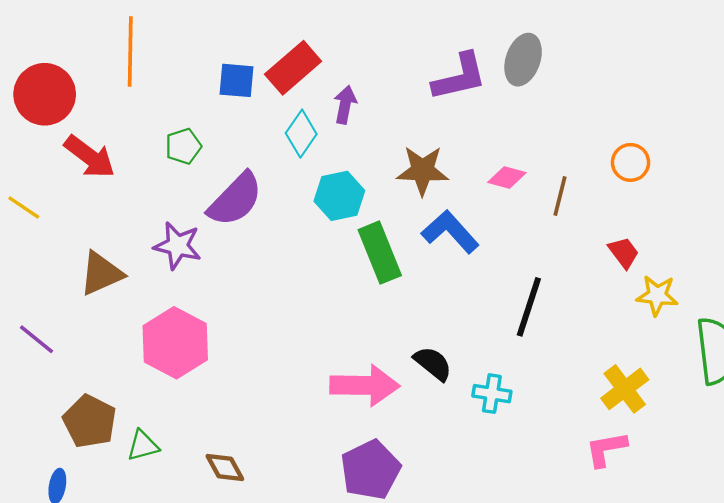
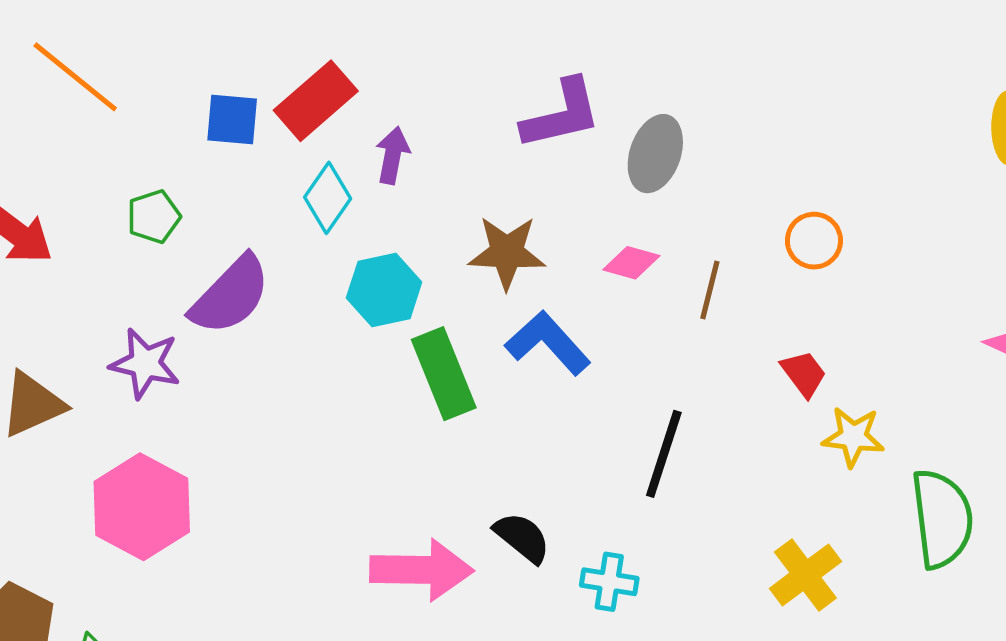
orange line: (130, 52) -> (75, 77), turned -52
gray ellipse: (523, 60) -> (655, 154), moved

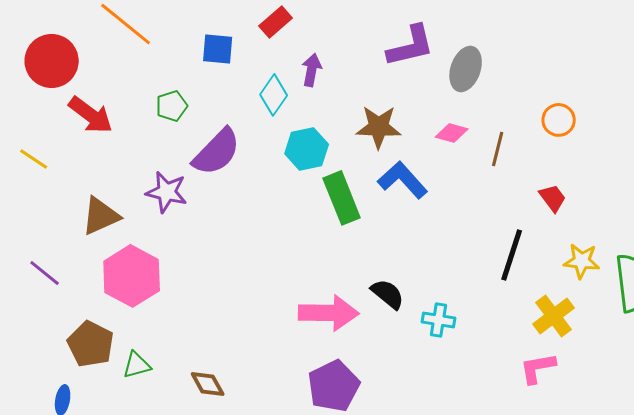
red rectangle: (316, 101) -> (276, 22), moved, size x0.7
yellow star: (853, 437) -> (582, 261), moved
black line: (664, 454) -> (512, 255), moved
pink hexagon: (142, 507) -> (132, 276), moved

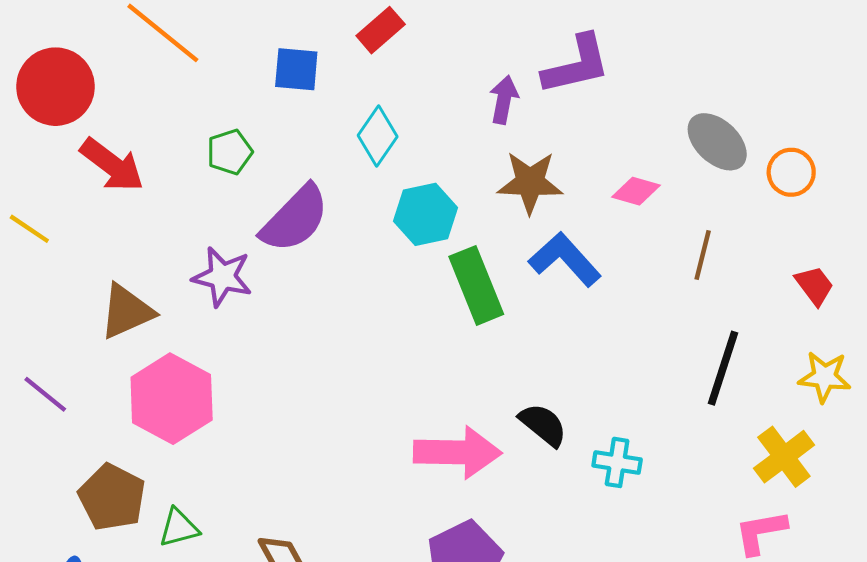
gray ellipse: (466, 69) -> (717, 142), moved, turned -66
purple arrow: (312, 70) -> (504, 100), moved
brown line: (498, 149) -> (703, 255), moved
red trapezoid: (553, 198) -> (814, 285), moved

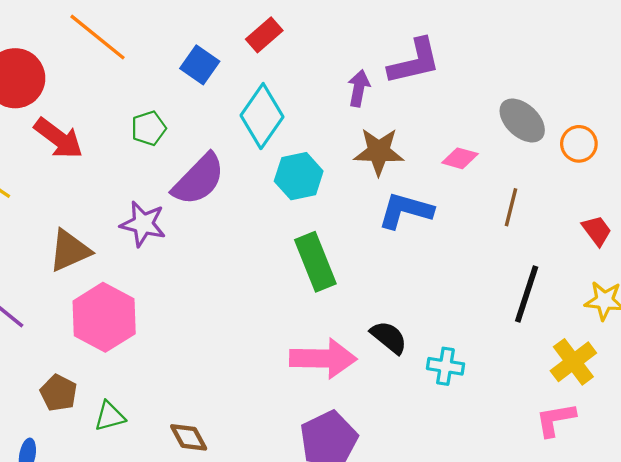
blue square: (296, 69) -> (200, 65), turned 30
cyan diamond: (378, 136) -> (262, 116), size x1.4
blue L-shape: (565, 259) -> (405, 211), turned -32
green rectangle: (476, 285) -> (315, 262), moved
brown pentagon: (112, 497) -> (59, 393), size x0.7

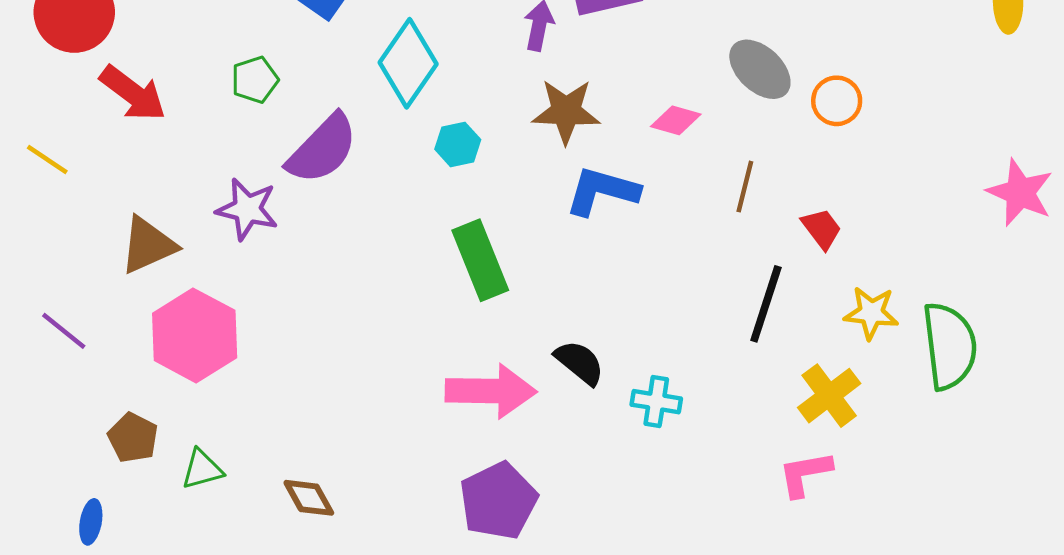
cyan hexagon: (299, 176) -> (458, 144), size x0.7
red trapezoid: (597, 231) -> (822, 229), moved

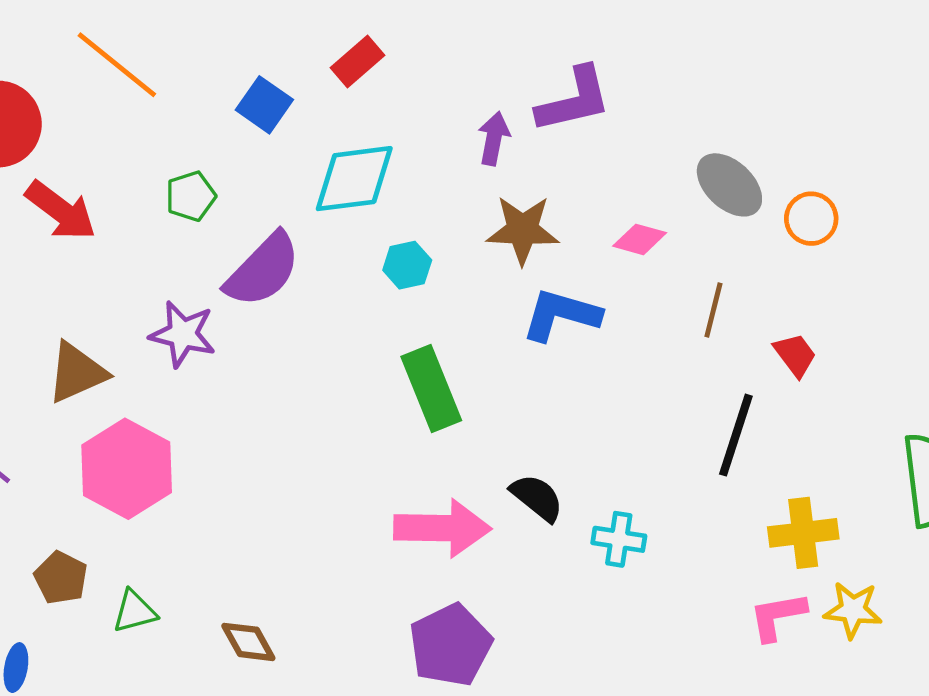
cyan diamond: (408, 63) -> (354, 179), turned 48
yellow star: (871, 313) -> (853, 610), moved
yellow cross: (829, 396) -> (803, 533), turned 30

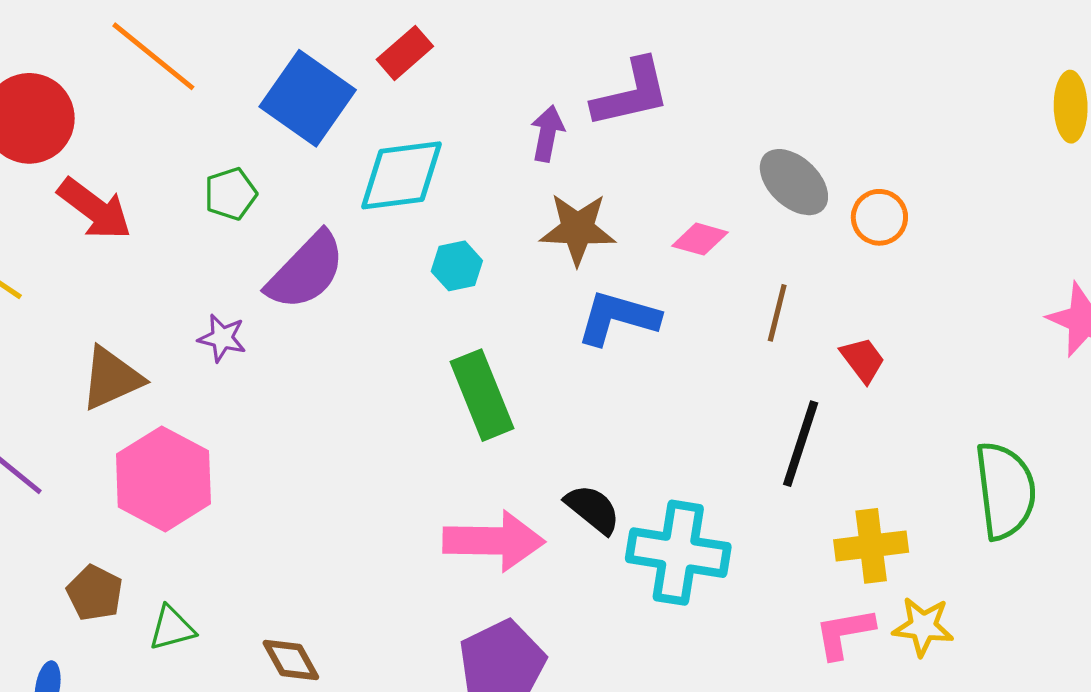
blue square: (264, 105) -> (308, 98), size x1.6
purple star: (183, 334) -> (222, 338), size x0.7
cyan cross: (619, 539) -> (678, 553), size x1.8

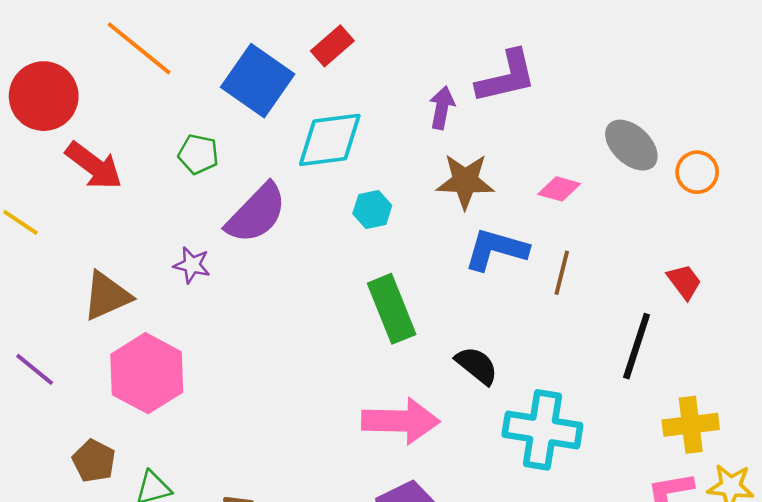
green pentagon: (230, 194) -> (198, 154), turned 30
brown line: (777, 313) -> (562, 273), moved
black semicircle: (593, 509) -> (477, 365), moved

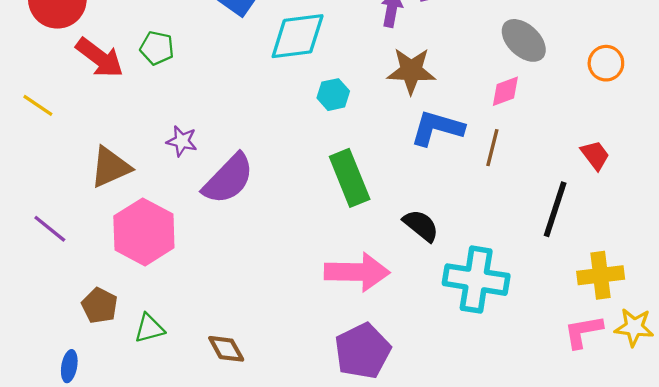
gray ellipse: (631, 145) -> (524, 40), moved
green pentagon: (198, 154) -> (157, 48), moved
pink diamond: (559, 189) -> (505, 91), moved, turned -36
purple semicircle: (256, 213) -> (228, 179), moved

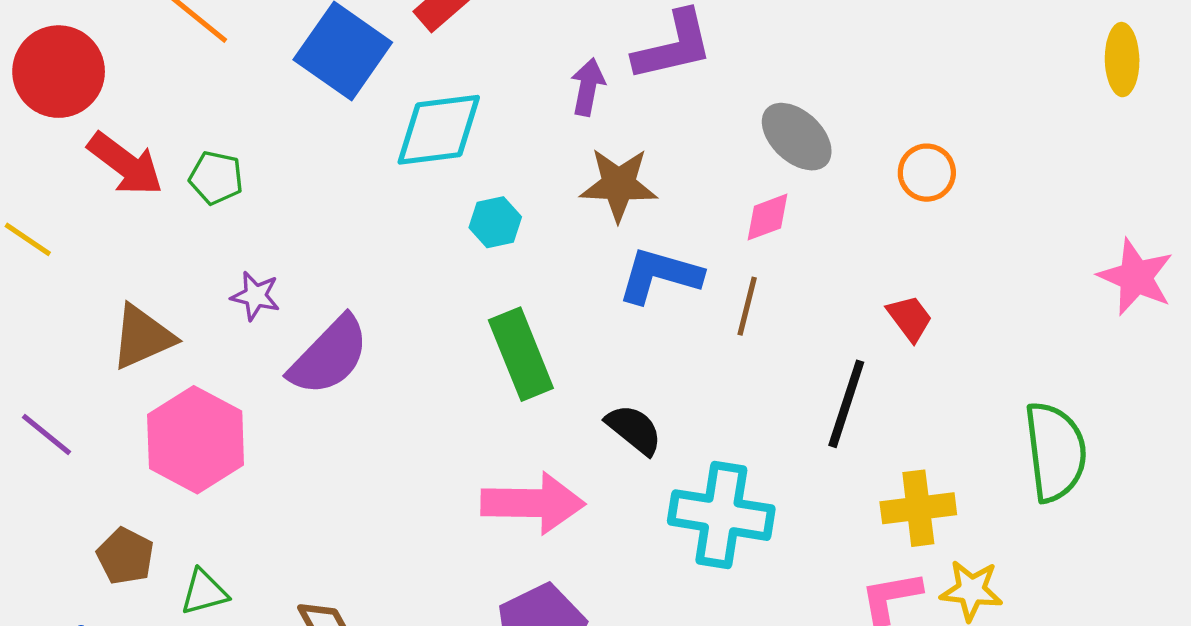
green pentagon: (157, 48) -> (216, 178), moved

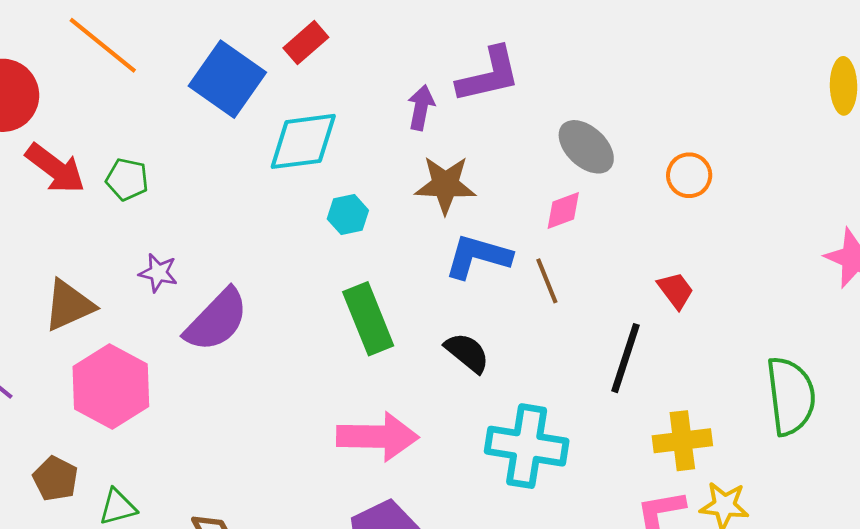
brown line: (747, 306) -> (547, 281), turned -36
black semicircle: (634, 429) -> (467, 353), moved

